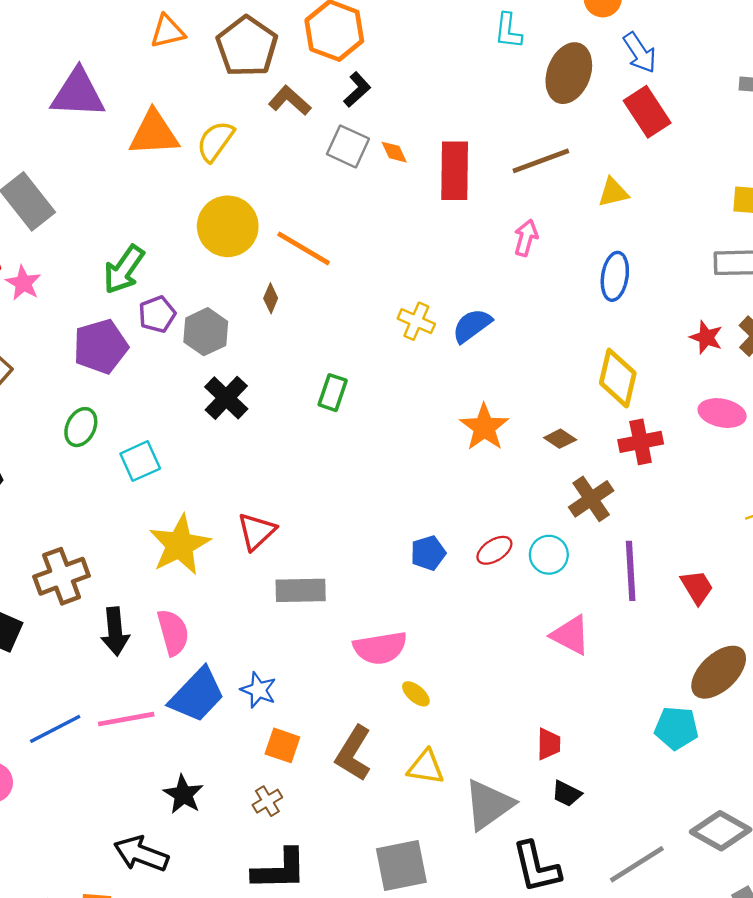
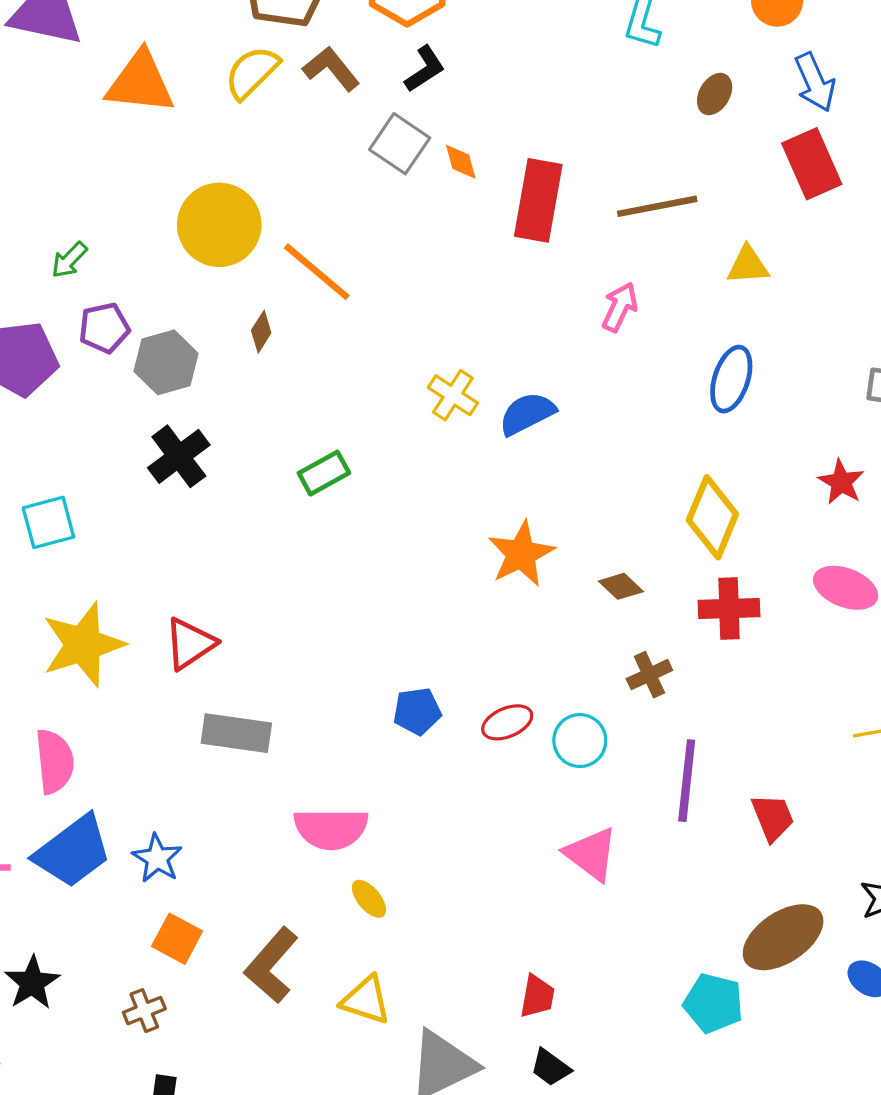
brown ellipse: (569, 73) -> (715, 94), size x0.5
yellow semicircle: (215, 141) -> (252, 72), moved
green arrow: (124, 269) -> (69, 260), size x0.6
green rectangle: (333, 393) -> (324, 473), turned 33
brown cross: (591, 499) -> (649, 675), size x0.7

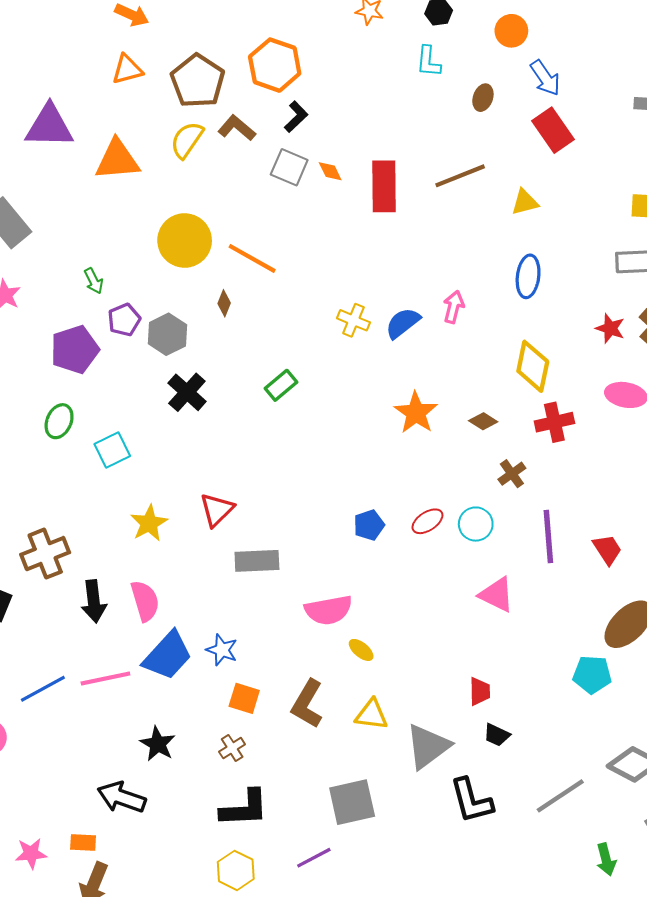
green arrow: (69, 260) -> (94, 281), turned -60
pink arrow: (620, 307) -> (454, 307), moved
yellow star: (83, 645) -> (149, 523), size x0.7

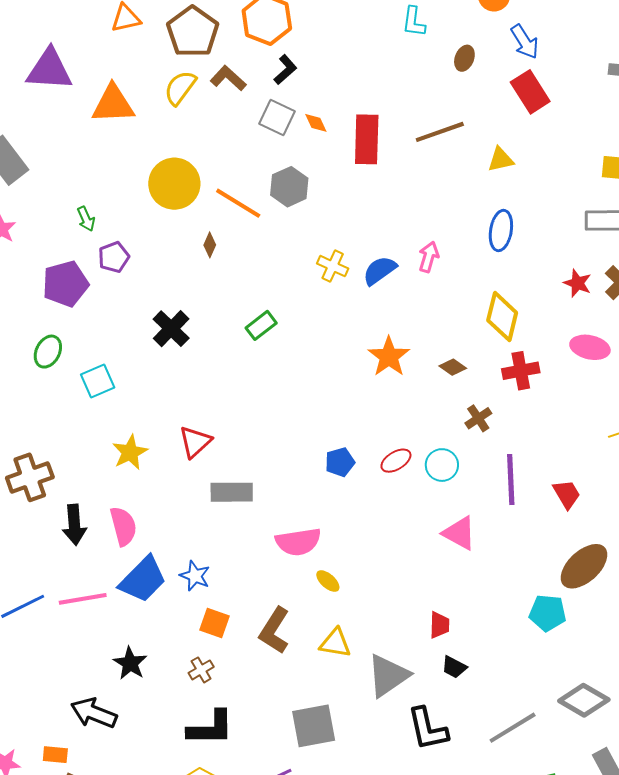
gray hexagon: (167, 334) -> (289, 187), moved

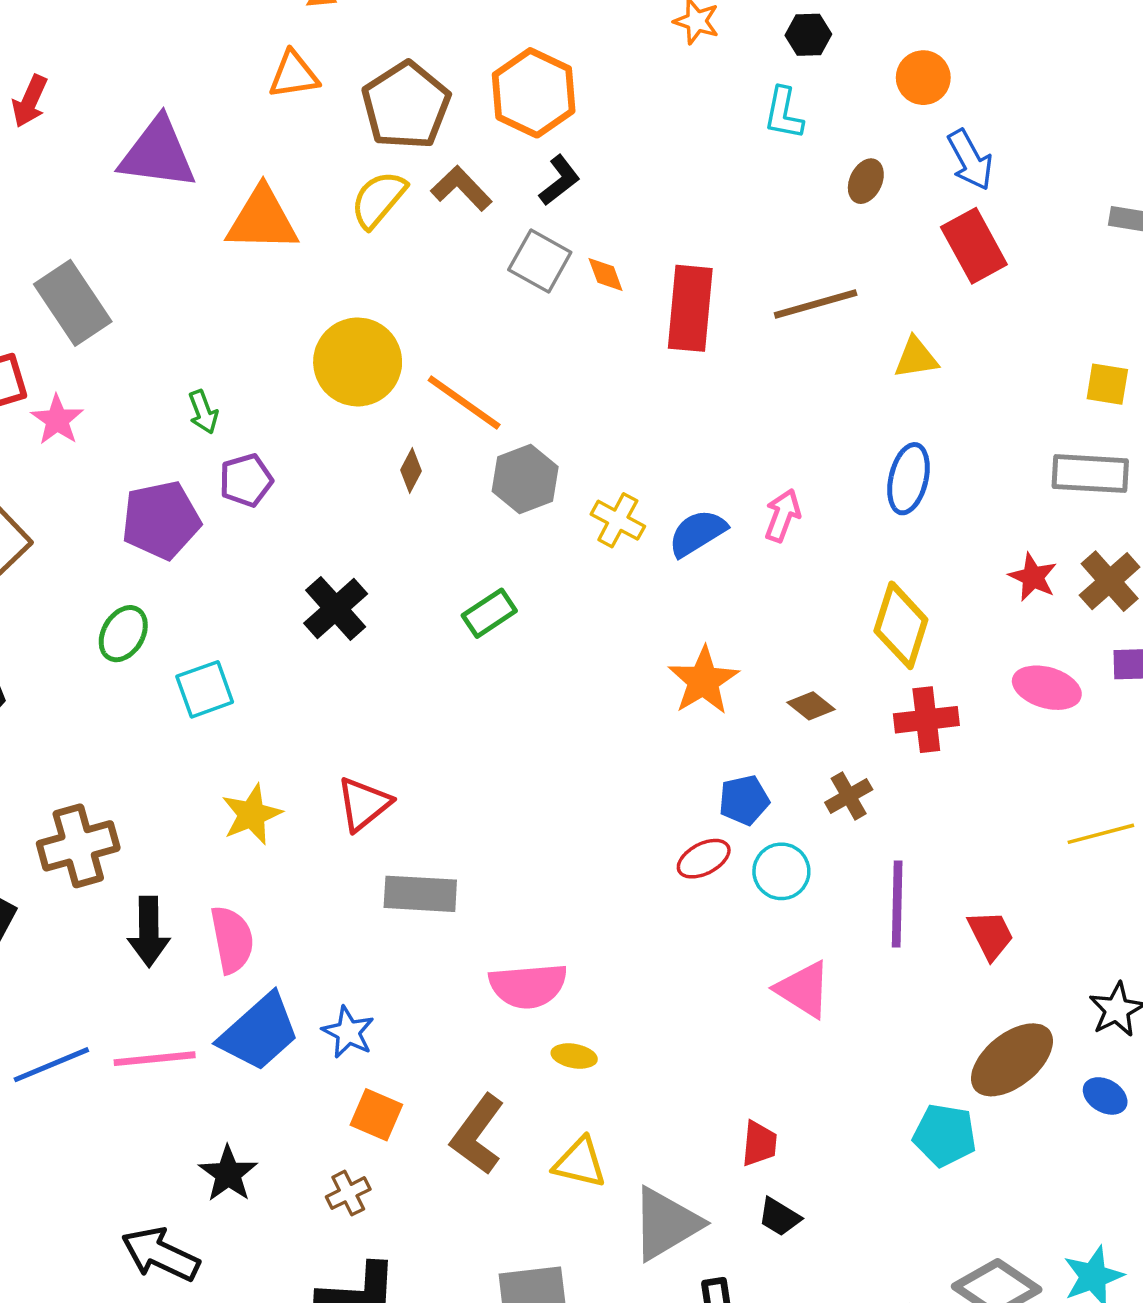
gray hexagon: (289, 187) -> (525, 479), moved
blue pentagon: (340, 462) -> (744, 800), moved
yellow ellipse: (328, 581) -> (574, 1056), turned -35

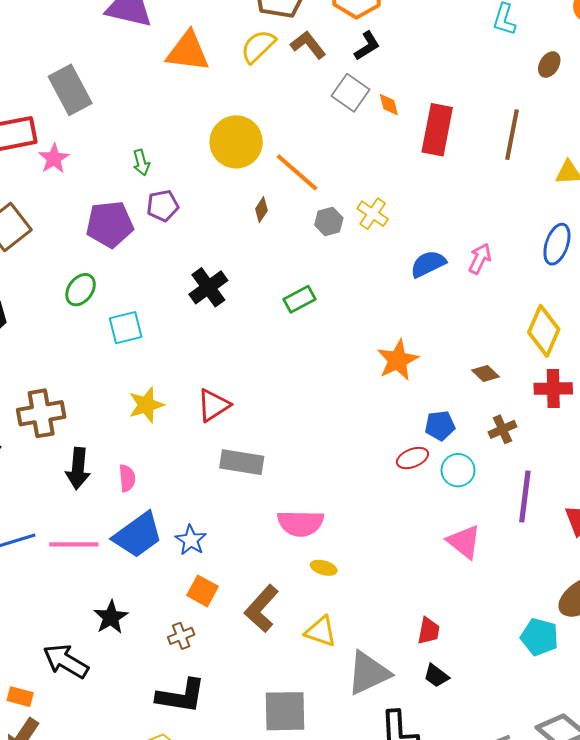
brown line: (816, 304) -> (512, 135), turned -69
gray hexagon: (525, 479) -> (329, 222), size x0.7
yellow cross: (618, 520) -> (373, 214), moved
orange star: (703, 681) -> (398, 360), moved
pink semicircle: (232, 940) -> (127, 478), size x0.7

